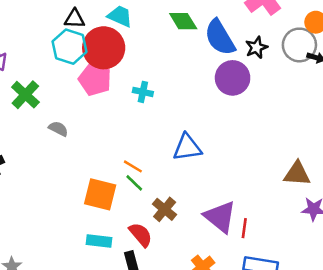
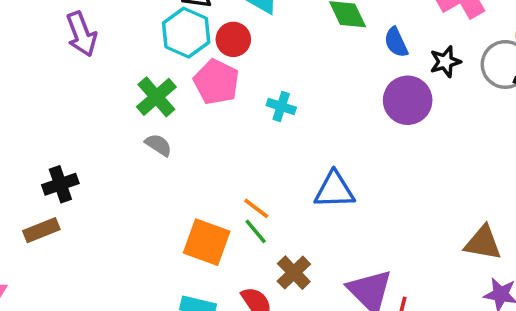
blue semicircle: (220, 38) -> (396, 42), size x0.6
red circle: (104, 48) -> (233, 39), size x0.6
green cross: (25, 95) -> (156, 97), moved

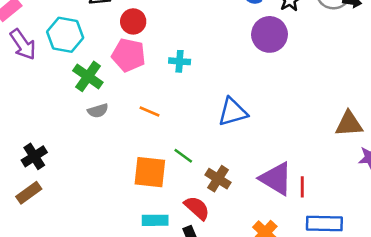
cyan hexagon: (186, 33) -> (65, 35), moved
gray semicircle: (158, 145) -> (98, 111), turned 144
orange line: (256, 208) -> (149, 112), moved

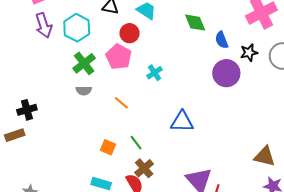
cyan cross: (180, 61) -> (155, 73), turned 35
orange square: (150, 172) -> (108, 147), size x0.6
brown cross: (218, 179) -> (144, 168), moved

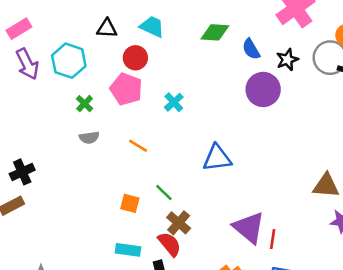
green diamond: (195, 23) -> (215, 32), turned -55
green cross: (84, 63) -> (85, 104), size x0.6

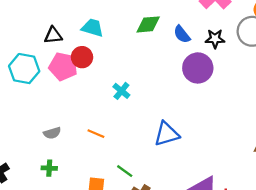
black star: (287, 60) -> (215, 39), turned 30
pink pentagon: (126, 89) -> (63, 66), moved
green cross: (85, 104) -> (49, 168), moved, turned -32

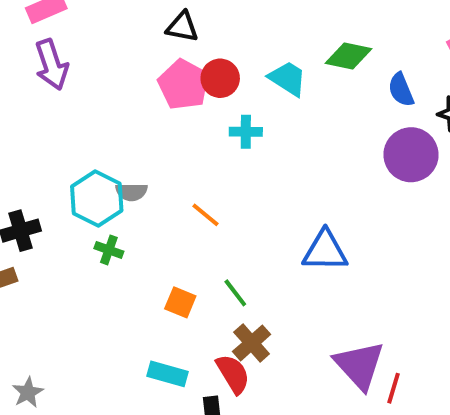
cyan trapezoid: (92, 28) -> (288, 79), moved
cyan hexagon: (24, 69) -> (97, 198), moved
cyan cross: (121, 91) -> (246, 132), moved, turned 35

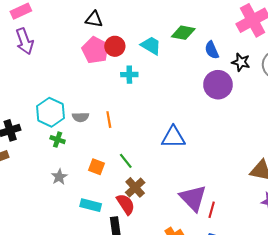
gray semicircle: (132, 192) -> (81, 117), moved
orange line: (205, 215) -> (109, 120), turned 42
gray star: (28, 392) -> (59, 177), moved

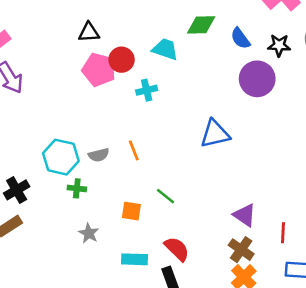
blue triangle: (173, 137) -> (215, 134), moved
brown cross: (135, 187) -> (241, 250), moved
purple triangle: (193, 198) -> (245, 215), moved, size x0.7

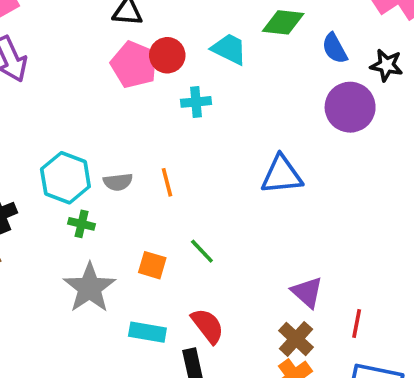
gray star: (89, 233) -> (89, 288), size x1.8

